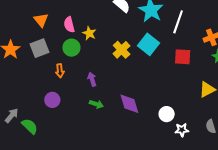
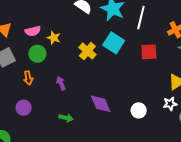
pink semicircle: (69, 25) -> (33, 31), turned -84
green arrow: (96, 104) -> (66, 118), moved
white star: (182, 130) -> (170, 104), moved

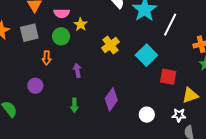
cyan square: (114, 43) -> (146, 55), moved
red square: (149, 52) -> (168, 77), moved
purple diamond: (101, 104) -> (111, 99), turned 45
green arrow: (66, 118) -> (74, 105), turned 64

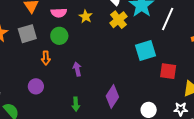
yellow star: (81, 24) -> (86, 17), moved
yellow cross: (110, 45) -> (118, 20), moved
cyan square: (146, 55) -> (145, 51), turned 30

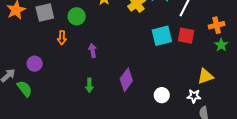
red square: (168, 71) -> (186, 36), moved
purple circle: (36, 86) -> (35, 64), moved

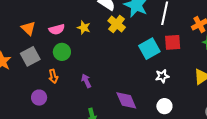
purple circle: (35, 64) -> (39, 98), moved
purple diamond: (126, 80) -> (126, 100), turned -45
white star: (194, 96) -> (162, 76), moved

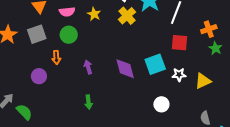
cyan square: (149, 49) -> (155, 64), moved
white star: (162, 76) -> (179, 75), moved
purple diamond: (126, 100) -> (125, 69), moved

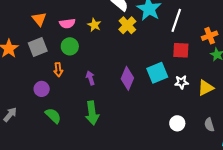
purple diamond: (125, 69) -> (127, 78), turned 40
green arrow: (89, 102) -> (92, 113), size x1.6
white circle: (161, 104) -> (177, 123), moved
green semicircle: (24, 112) -> (53, 116), moved

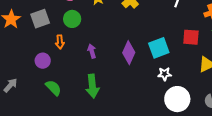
red square: (181, 50) -> (191, 37), moved
white star: (181, 82) -> (165, 74), moved
white circle: (177, 123) -> (177, 99), size x1.6

